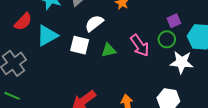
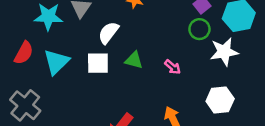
pink arrow: (140, 46) -> (173, 67), moved, size x0.6
green triangle: (109, 50) -> (134, 60), turned 42

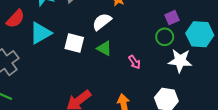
white semicircle: (108, 33) -> (102, 22), moved

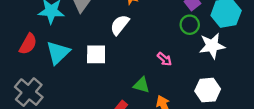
green triangle: (104, 48) -> (142, 85), moved

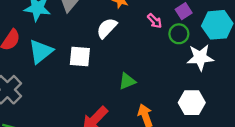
pink arrow: (164, 59) -> (155, 21), moved
green triangle: (142, 85) -> (127, 81), moved, turned -42

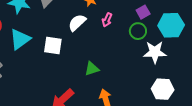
pink arrow: (155, 21) -> (107, 20), moved, turned 64
white hexagon: (192, 103) -> (163, 89), moved

